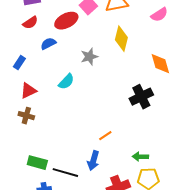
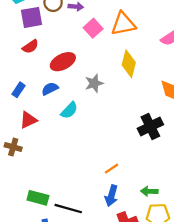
red ellipse: (66, 21) -> (63, 62), moved
blue semicircle: (48, 44) -> (50, 89), moved
brown cross: (26, 116) -> (13, 147), moved
blue arrow: (93, 161) -> (111, 196), moved

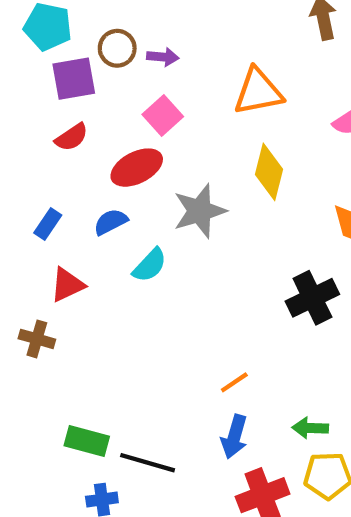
pink square: (93, 28) -> (163, 115), moved
gray star: (94, 83) -> (200, 211), size x1.4

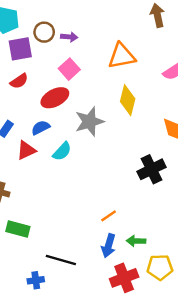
red triangle: (67, 285) -> (26, 150), moved
green arrow: (310, 428) -> (136, 241), moved
green rectangle: (87, 441) -> (18, 229), moved

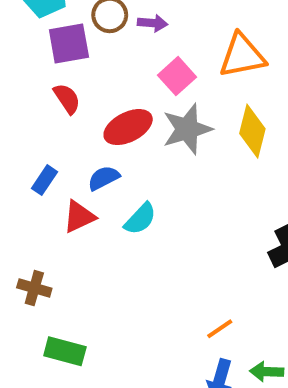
pink square: (69, 69) -> (177, 76), moved
red semicircle: (19, 81) -> (67, 99), turned -90
gray star: (89, 122) -> (187, 129), moved

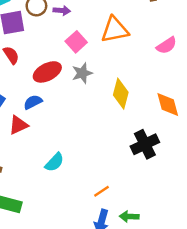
gray star: (187, 129) -> (82, 73), size x0.7
yellow diamond: (252, 131) -> (121, 94), moved
cyan semicircle: (140, 219) -> (54, 162), moved

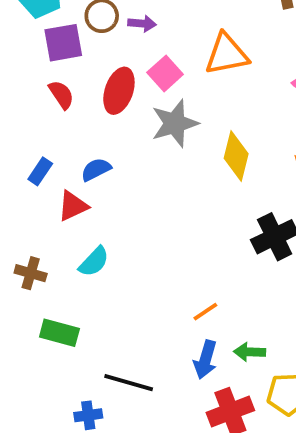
red ellipse: (47, 72) -> (119, 91), moved, turned -44
gray star: (82, 73) -> (175, 123), size x1.4
cyan semicircle: (54, 162) -> (94, 262), moved

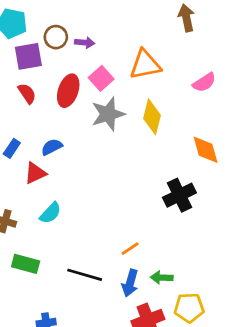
yellow diamond: (236, 156) -> (152, 117), moved
black line: (129, 383) -> (85, 275), moved

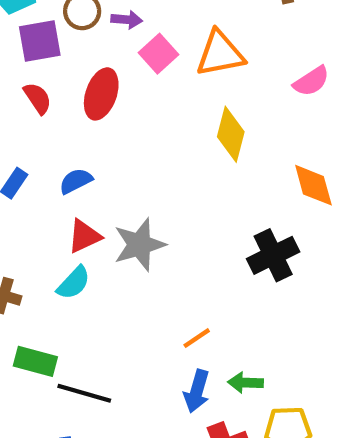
pink square: (101, 78) -> (159, 54), moved
gray star: (108, 114) -> (139, 245), moved
red triangle: (35, 173) -> (84, 236), moved
black line: (85, 275) -> (84, 393), moved

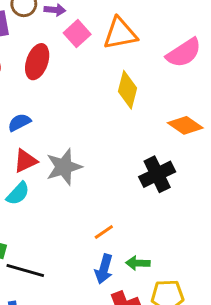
pink semicircle: (311, 81) -> (184, 53), size x1.4
orange diamond: (313, 185) -> (185, 125), turned -40

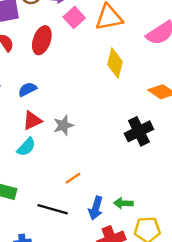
gray star: (64, 167) -> (63, 125), size x0.7
orange line: (104, 232) -> (73, 178), moved
black line: (25, 271) -> (53, 209), moved

